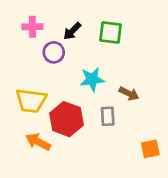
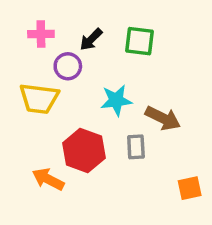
brown arrow: (129, 94) -> (163, 118), size x1.4
yellow trapezoid: (31, 101) -> (39, 99), moved

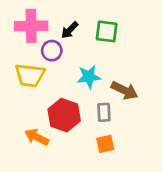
pink cross: (41, 34) -> (31, 26), size x1.6
orange square: (190, 188) -> (105, 144), moved

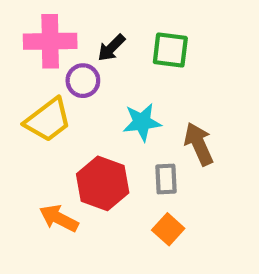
yellow trapezoid: (30, 75) -> (48, 120), turned -44
brown arrow: (124, 90) -> (199, 144), turned -140
orange square: (105, 144) -> (168, 229), turned -36

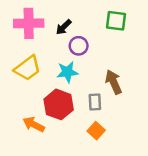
green square: (170, 50) -> (116, 21), moved
purple circle: (83, 81) -> (79, 46), moved
cyan star: (142, 122) -> (67, 72), moved

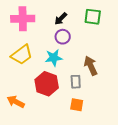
black arrow: (64, 27) -> (61, 19), moved
orange arrow: (34, 124) -> (16, 102), moved
orange square: (96, 131) -> (77, 105), turned -32

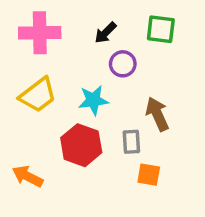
purple circle: (63, 37) -> (123, 64), moved
orange square: (77, 105) -> (149, 175), moved

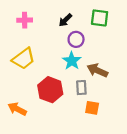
pink cross: (40, 33) -> (25, 20), size x0.6
cyan star: (93, 100) -> (72, 61), moved, turned -30
brown arrow: (157, 114) -> (97, 70), turned -42

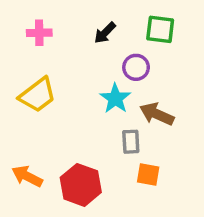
purple circle: (76, 39) -> (136, 67), moved
red hexagon: (50, 90) -> (81, 185), moved

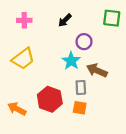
green square: (160, 29) -> (112, 18), moved
orange square: (148, 175) -> (80, 108), moved
red hexagon: (81, 185) -> (50, 99), moved

